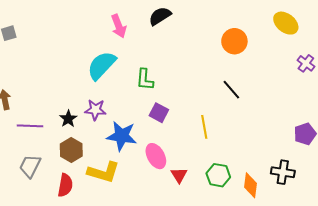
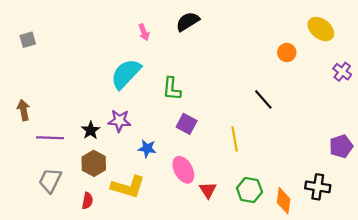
pink arrow: (119, 26) -> (144, 32), size x0.7
orange circle: (234, 41) -> (287, 52), moved, size x0.7
blue star: (122, 136) -> (147, 148), size x0.6
red semicircle: (65, 185) -> (87, 201), size x0.7

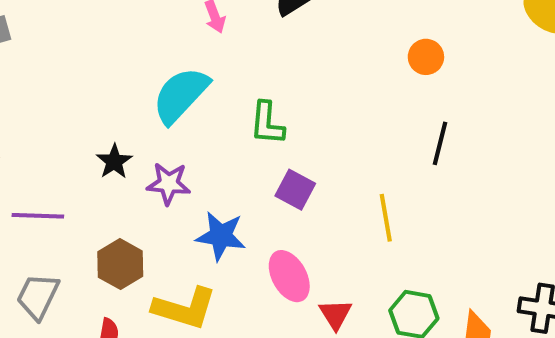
orange circle: (287, 52) -> (426, 57), moved
black line: (263, 99) -> (440, 143), turned 55
black star: (91, 130) -> (114, 161), moved
blue star: (147, 148) -> (221, 236), size x1.4

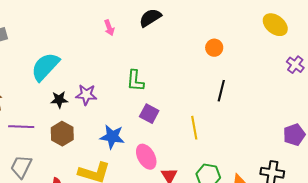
cyan semicircle: (181, 95) -> (45, 67), moved
black star: (114, 161) -> (59, 100), turned 30
purple star: (169, 184) -> (86, 95), moved
brown hexagon: (120, 264) -> (62, 134), moved

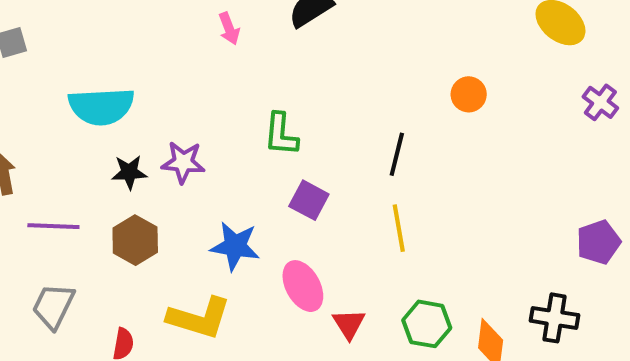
orange circle: (214, 48) -> (469, 94), moved
cyan semicircle: (45, 67) -> (101, 106), turned -136
black line: (221, 91) -> (397, 154), moved

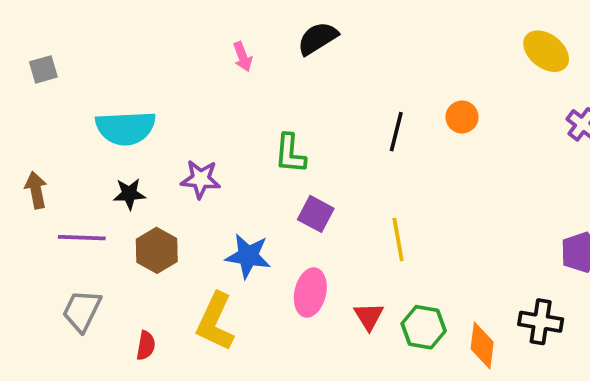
black line: (397, 154) -> (396, 132), moved
black star: (129, 172) -> (129, 194), moved
pink ellipse: (303, 286) -> (310, 292), turned 42
yellow L-shape: (199, 318) -> (215, 322), turned 98
red triangle: (349, 324) -> (369, 316), moved

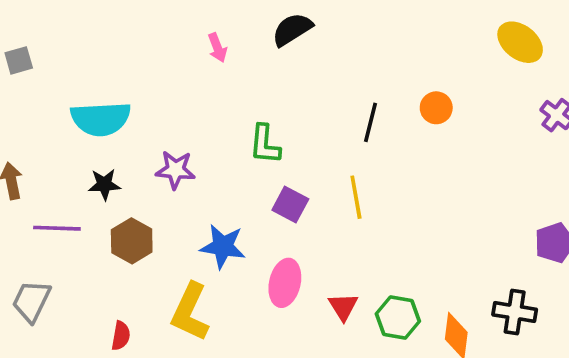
yellow line: (398, 239) -> (356, 197), moved
gray trapezoid: (82, 311) -> (31, 301), moved

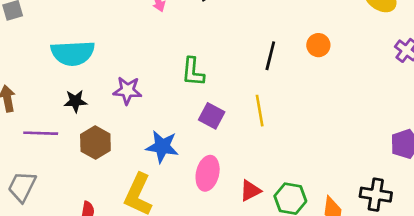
red triangle: (343, 307) -> (250, 191), turned 35

